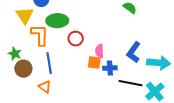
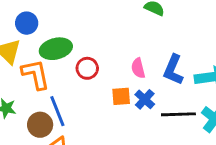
pink semicircle: (100, 51) -> (138, 68), moved
blue cross: (110, 68) -> (145, 99), turned -32
brown circle: (23, 69) -> (40, 125), moved

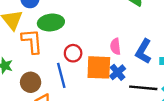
red circle: (87, 68) -> (73, 53), moved
orange square: (121, 96) -> (99, 67), size x1.6
blue line: (57, 111) -> (61, 75), moved

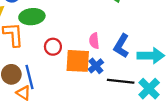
blue line: (61, 75) -> (30, 77), moved

